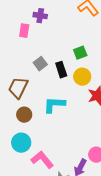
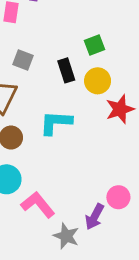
gray square: (40, 64) -> (23, 60), moved, turned -32

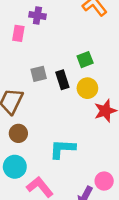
gray square: (23, 60) -> (39, 74), moved, turned -35
cyan L-shape: (56, 123) -> (62, 149), moved

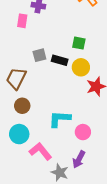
green square: (85, 60) -> (79, 43), turned 32
black rectangle: (62, 80) -> (60, 60), turned -56
pink circle: (104, 181) -> (83, 132), moved

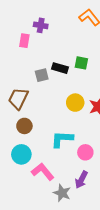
black rectangle: (60, 60) -> (60, 68), moved
yellow circle: (81, 67) -> (75, 103), moved

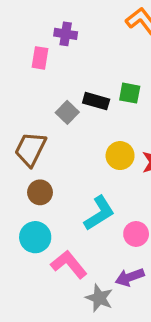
gray square: (42, 75) -> (67, 112), turned -32
cyan L-shape: (62, 139) -> (99, 213), turned 145
purple arrow: (81, 180) -> (130, 277), turned 42

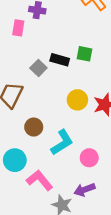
brown circle: (40, 192) -> (34, 127), moved

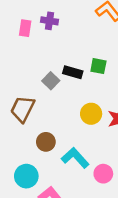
pink rectangle: (18, 28) -> (25, 28), moved
cyan L-shape: (62, 142) -> (75, 158), turned -100

